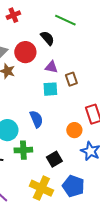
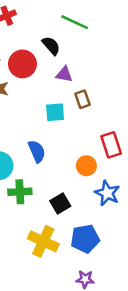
purple triangle: (51, 67) -> (64, 74), moved
blue pentagon: (73, 186) -> (85, 239), turned -30

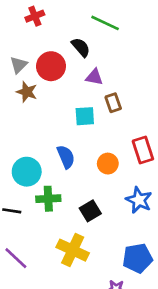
orange circle: (86, 166) -> (108, 164), moved
blue pentagon: (85, 239) -> (138, 258), moved

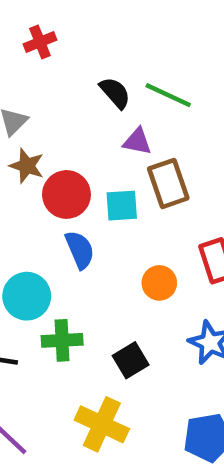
green line: (105, 23) -> (168, 95), moved
red circle: (51, 66) -> (66, 194), moved
brown rectangle: (113, 103) -> (168, 183), size x1.5
blue semicircle: (66, 157) -> (80, 250), moved

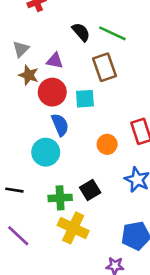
purple triangle: (137, 141) -> (55, 61), moved
brown rectangle: (168, 183) -> (104, 67), moved
cyan circle: (27, 296) -> (46, 152), moved
green cross: (62, 340) -> (60, 198), moved

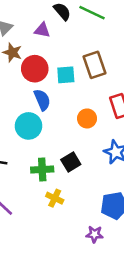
purple triangle: (55, 61) -> (42, 30), moved
brown rectangle: (104, 67) -> (94, 65), moved
yellow cross: (73, 228) -> (55, 198), size x0.6

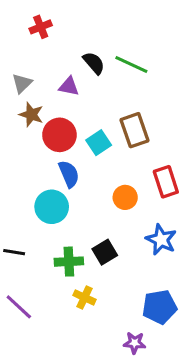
cyan square: (66, 75) -> (99, 143), turned -30

